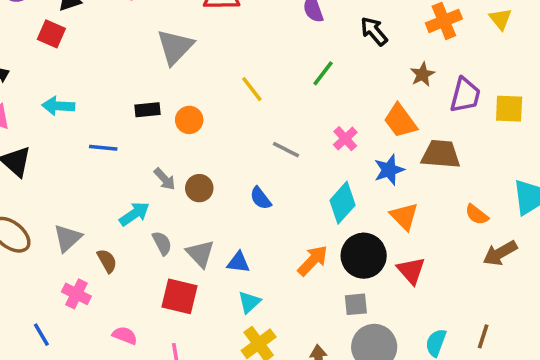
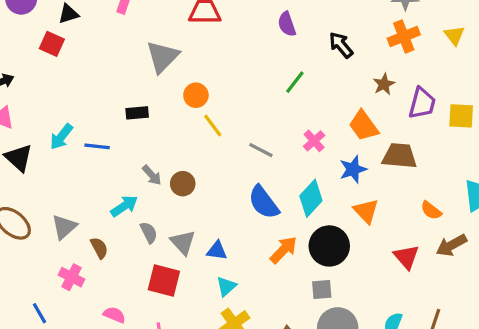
yellow line: (252, 89) -> (213, 126), moved
cyan arrow: (58, 106) -> (61, 137), moved, turned -56
orange circle: (189, 120) -> (196, 95), moved
blue semicircle: (261, 198) -> (264, 202), moved, size x1.6
red triangle: (411, 271) -> (406, 257), moved

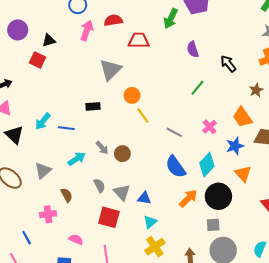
cyan arrow: (124, 206) -> (77, 159), moved
gray triangle: (64, 227) -> (43, 171), moved
pink cross: (71, 277) -> (48, 214), turned -35

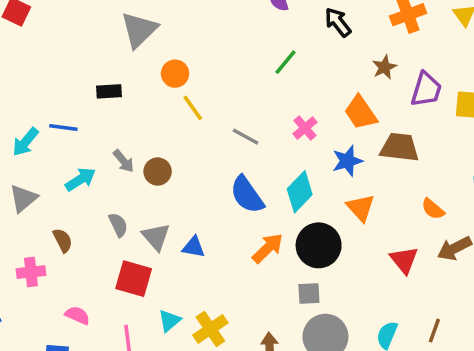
cyan arrow: (43, 121) -> (25, 142), moved
cyan triangle: (150, 222) -> (169, 321), moved

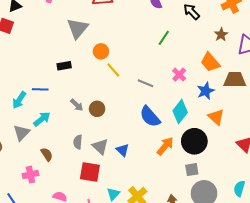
cyan arrow: (80, 179) -> (42, 119), moved
gray semicircle: (118, 225) -> (78, 142), turned -144
blue triangle: (194, 247) -> (122, 150), turned 40

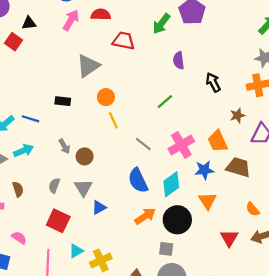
green line: (164, 38) -> (165, 102), moved
pink cross: (179, 75) -> (181, 145), size x1.6
gray triangle: (100, 147) -> (83, 188), moved
blue triangle: (122, 150) -> (99, 207), turned 32

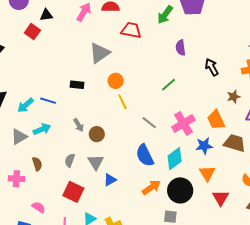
red triangle: (229, 238) -> (221, 198), moved

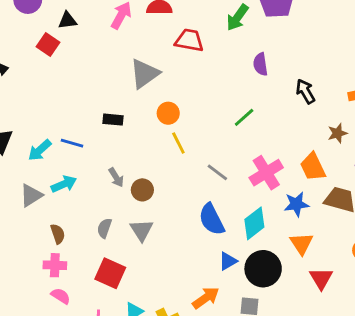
pink cross: (16, 179) -> (55, 265), moved
blue triangle: (110, 180) -> (228, 261), moved
orange arrow: (151, 187) -> (206, 298), moved

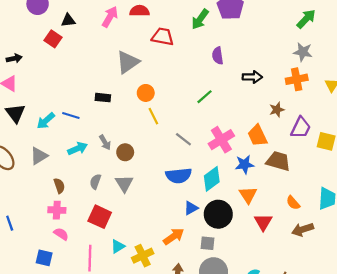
black arrow: (305, 91) -> (252, 77), turned 120
cyan arrow: (64, 184) -> (78, 149), moved
blue semicircle: (212, 219) -> (179, 176), turned -70

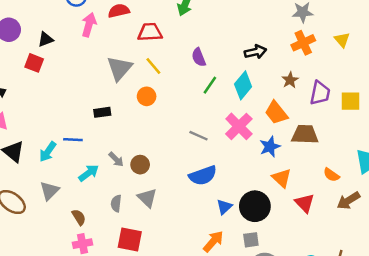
purple semicircle: (218, 56) -> (199, 57), moved
yellow line: (153, 116) -> (153, 66), moved
cyan diamond: (212, 179) -> (243, 85), moved

